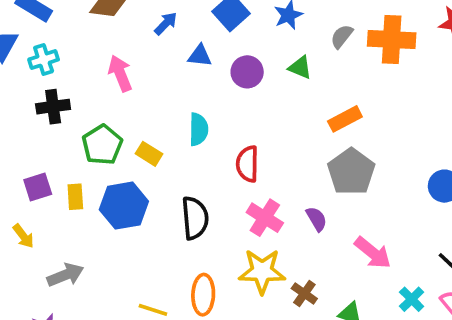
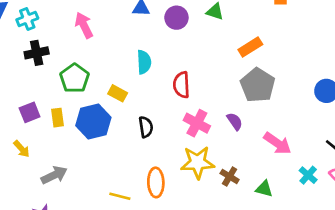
yellow rectangle: (149, 154) -> (118, 93), moved
black semicircle: (195, 218) -> (146, 127), size x0.7

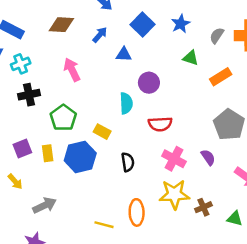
purple circle: (176, 18) -> (149, 83), moved
orange rectangle: (250, 47) -> (221, 77), moved
red semicircle: (181, 85) -> (160, 124), turned -90
brown cross: (230, 176) -> (203, 207), turned 35

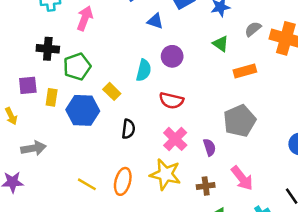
pink arrow: (72, 70) -> (85, 18), moved, turned 30
black cross: (29, 95) -> (48, 49), moved
brown cross: (203, 207) -> (206, 186), moved

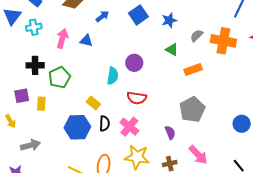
blue triangle: (155, 21) -> (86, 41), moved
yellow rectangle: (112, 91) -> (93, 103), moved
blue hexagon: (83, 110) -> (77, 127), moved
pink cross: (175, 139) -> (129, 127), moved

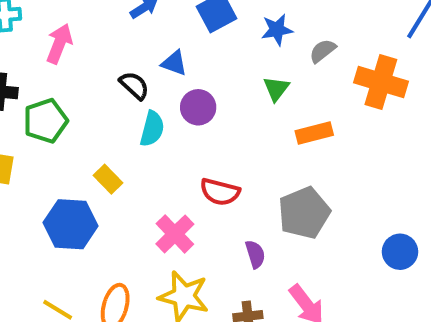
gray semicircle: (197, 36) -> (323, 51), moved
blue triangle: (86, 41) -> (174, 63), moved
green triangle: (172, 50) -> (276, 89), turned 32
red semicircle: (137, 98) -> (220, 192), moved
black semicircle: (104, 124) -> (134, 85), moved, turned -56

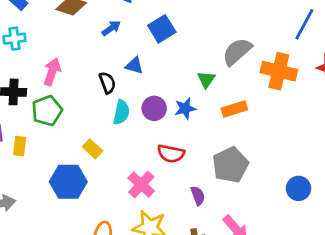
blue star: (277, 30) -> (185, 108), moved
pink arrow: (59, 44) -> (52, 72), moved
gray semicircle: (323, 51) -> (237, 52), size x1.6
black semicircle: (134, 85) -> (107, 83), turned 30
purple circle: (198, 107) -> (154, 108), moved

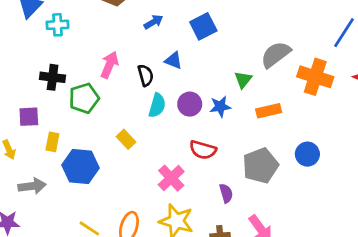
pink arrow: (52, 72) -> (109, 65), moved
yellow rectangle: (20, 146) -> (52, 142), moved
blue hexagon: (68, 182) -> (81, 166), moved
blue circle: (298, 188) -> (307, 154), moved

